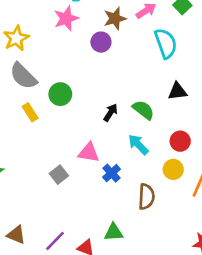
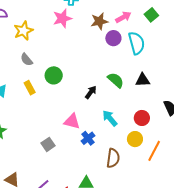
purple circle: (101, 42) -> (113, 38), moved
gray semicircle: (23, 76) -> (27, 60), size x0.6
green semicircle: (143, 110) -> (116, 80), moved
gray square: (59, 175) -> (48, 144), moved

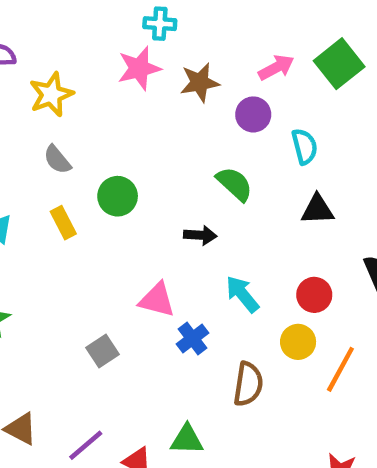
green square: (151, 15) -> (339, 64), size x1.5
brown star: (99, 21) -> (200, 82), moved
cyan semicircle: (136, 43) -> (305, 146), moved, size x0.7
green semicircle: (116, 80) -> (235, 184), moved
black arrow: (91, 92) -> (200, 235), turned 56

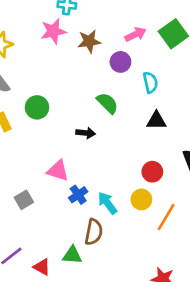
cyan arrow: (242, 294) -> (107, 203), moved
brown semicircle: (248, 384) -> (94, 232), moved

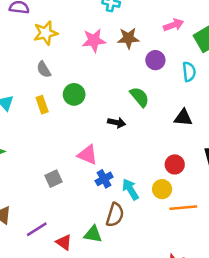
pink star: (53, 31) -> (94, 40), moved
pink arrow: (135, 34) -> (174, 25), moved
cyan semicircle: (150, 82) -> (189, 72), moved
orange line: (166, 217) -> (183, 208), turned 48

